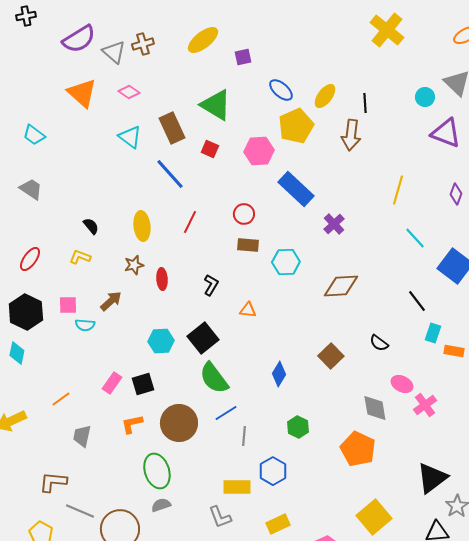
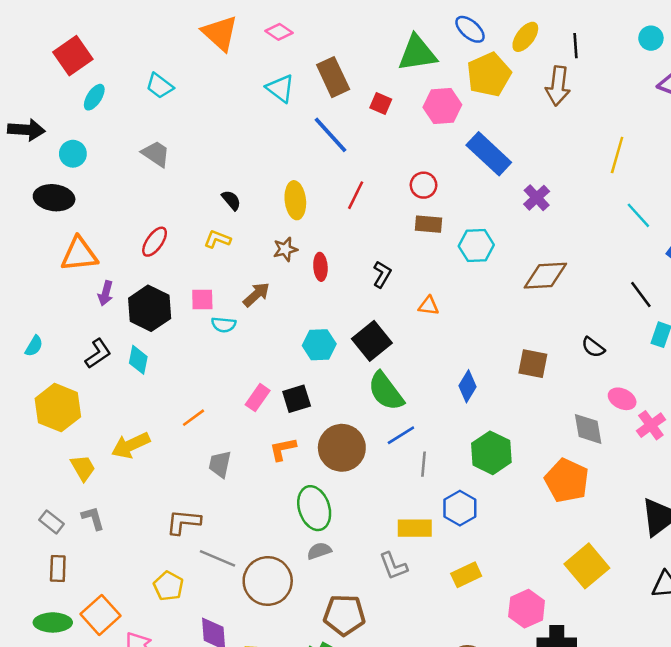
green triangle: (216, 105) -> (417, 53), moved, turned -40
brown square: (331, 356) -> (533, 364), turned -35
green hexagon: (298, 427) -> (491, 453), size x1.5

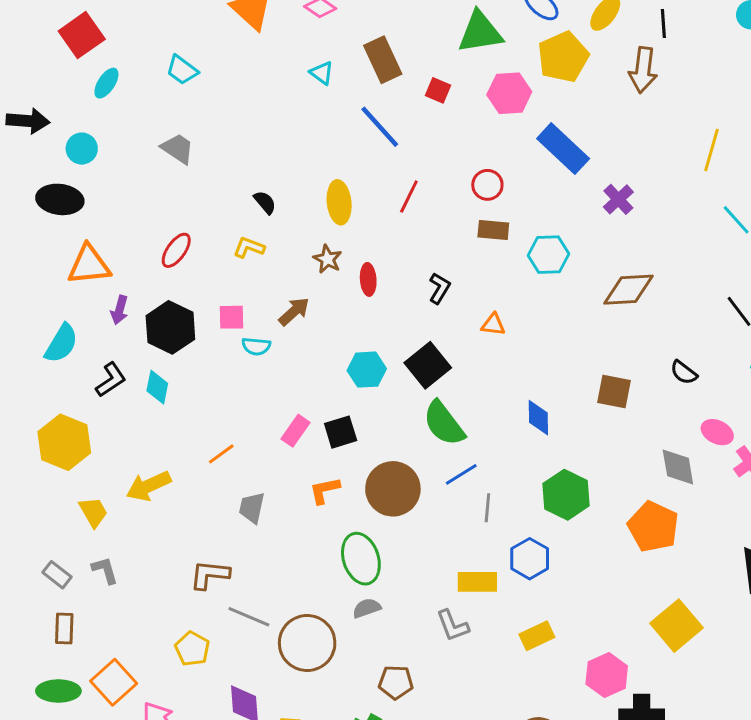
cyan triangle: (280, 88) -> (322, 73), size x0.7
brown star: (285, 249) -> (327, 259), turned -30
cyan semicircle: (34, 346) -> (61, 343), moved, size x1.6
blue diamond: (467, 386) -> (538, 418), turned -32
brown pentagon: (344, 615) -> (396, 682), size x0.7

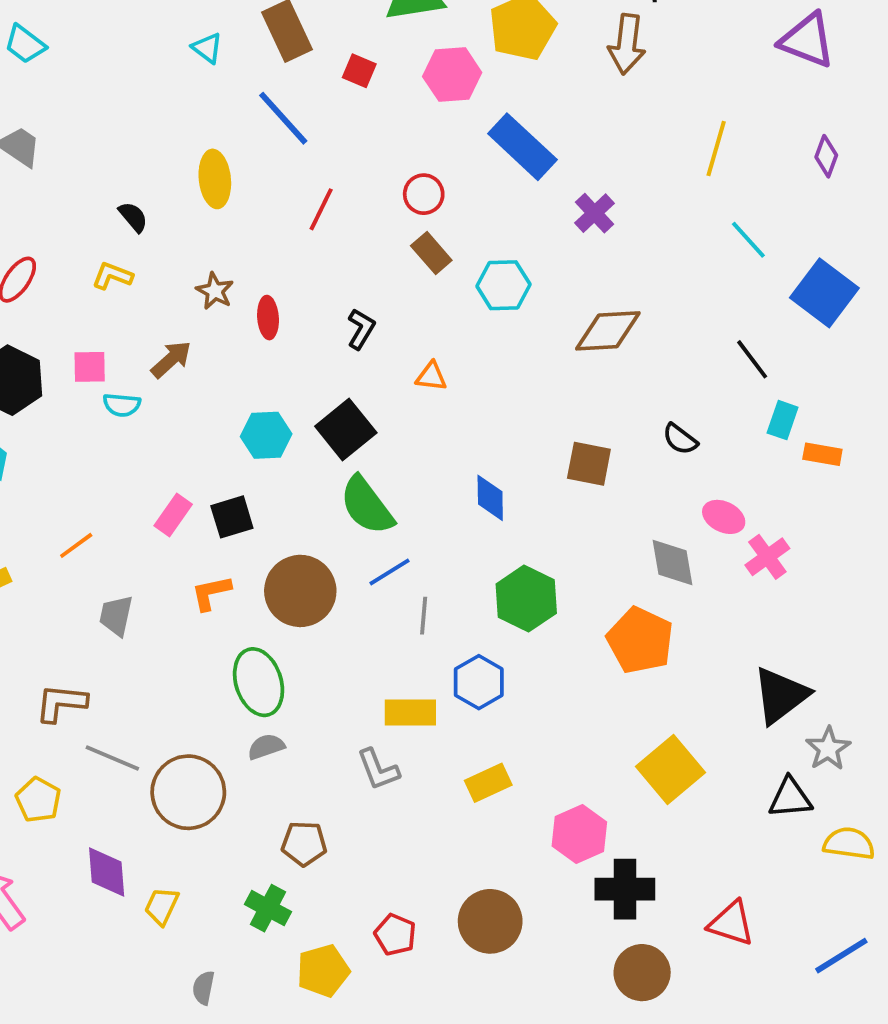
yellow ellipse: (339, 202) -> (215, 179), moved
brown rectangle: (493, 230) -> (431, 253), turned 44

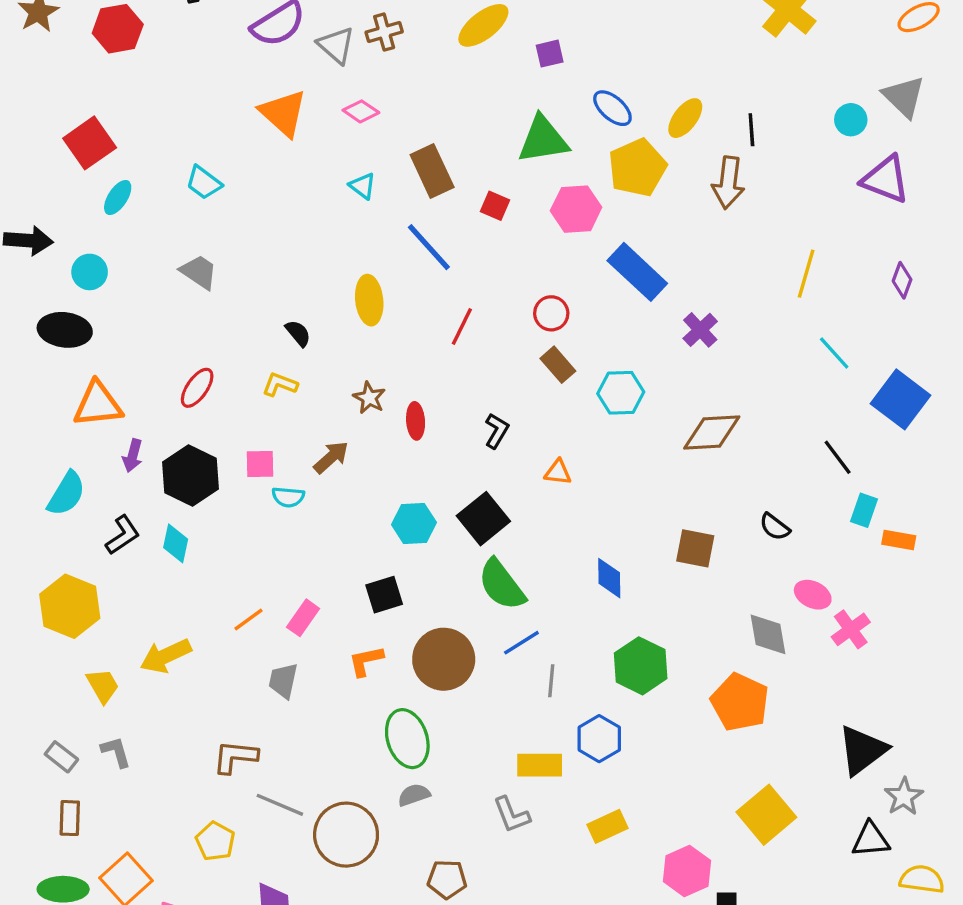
pink rectangle: (173, 515) -> (303, 618), moved

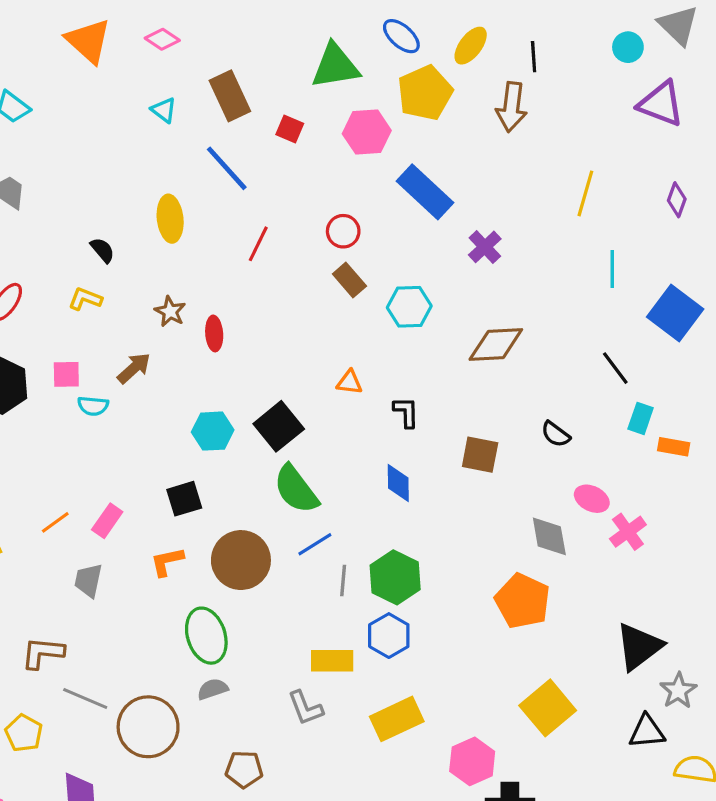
cyan line: (834, 353) -> (612, 269), turned 42
black L-shape: (497, 431) -> (406, 412), moved, turned -32
green hexagon: (641, 666) -> (395, 577), moved
yellow rectangle: (608, 826) -> (397, 719), size x1.4

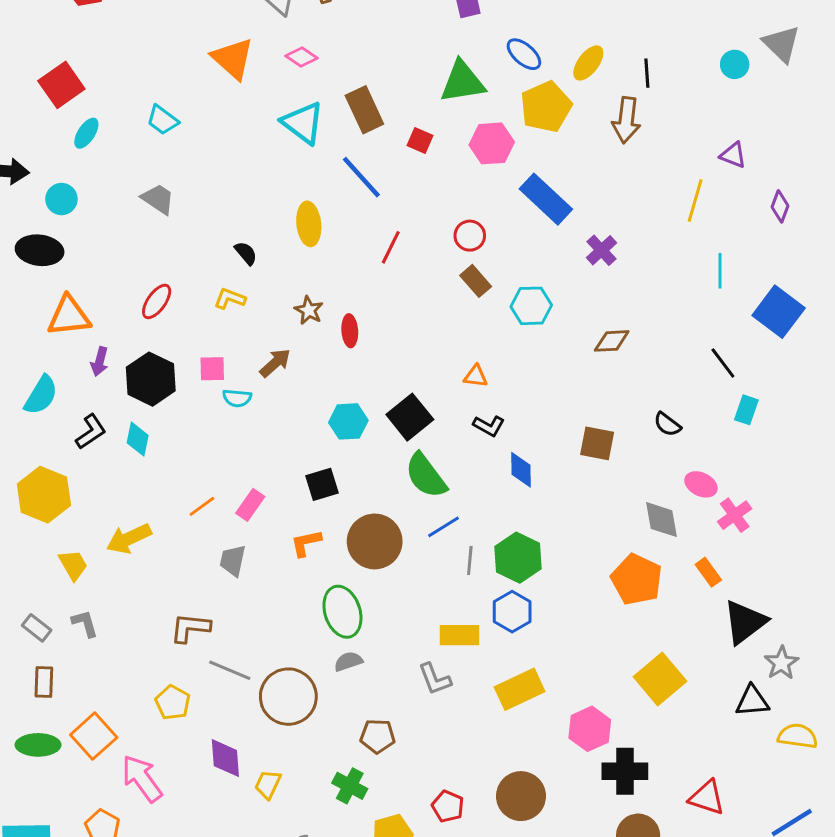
purple triangle: (661, 104) -> (733, 155), moved, size x0.6
cyan triangle: (164, 110) -> (303, 123), size x1.8
brown diamond: (496, 345) -> (612, 341), size x0.7
black L-shape: (406, 412) -> (489, 426), moved, turned 120
orange rectangle: (674, 447) -> (708, 572), moved, turned 44

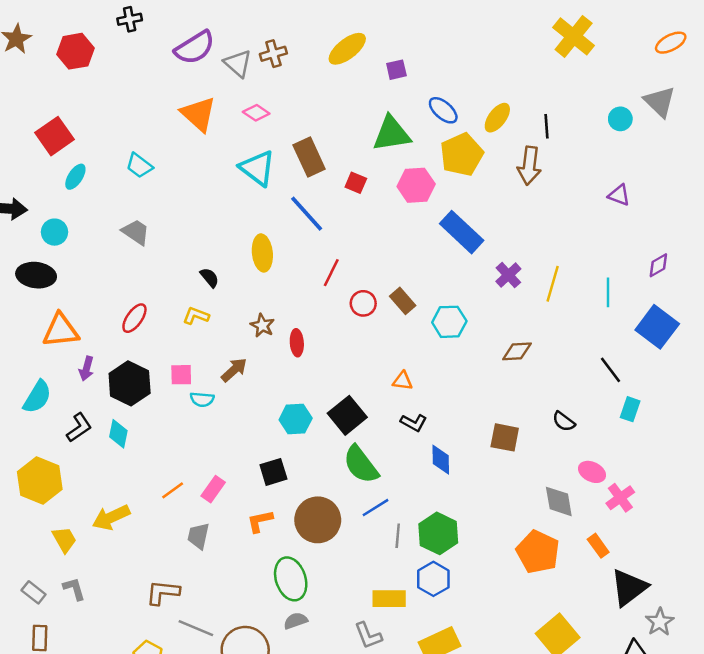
yellow line: (695, 200) -> (553, 284), moved
purple diamond: (780, 206) -> (658, 265), moved, turned 40
red circle: (470, 236) -> (363, 303), moved

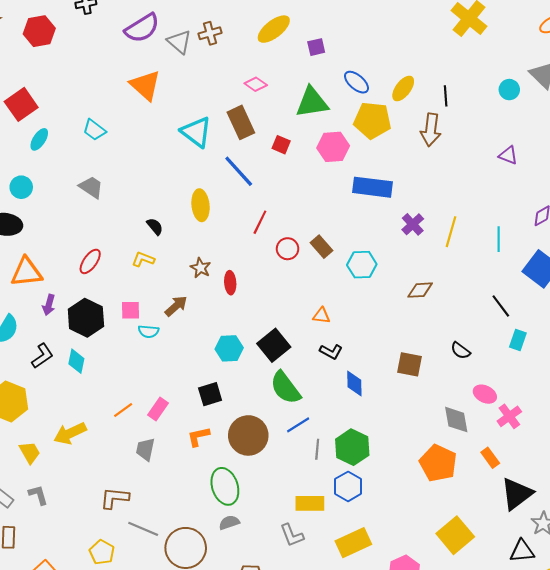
pink diamond: (256, 113) -> (256, 84), moved
yellow pentagon: (462, 155) -> (372, 120), turned 30
blue rectangle: (462, 232) -> (372, 187), turned -36

